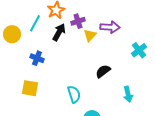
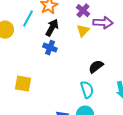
purple cross: (78, 21) -> (83, 11), moved, turned -32
blue cross: (37, 58) -> (50, 48), moved
cyan semicircle: (74, 94) -> (87, 90), moved

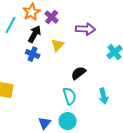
purple cross: (83, 11) -> (52, 17), moved
yellow triangle: (83, 31) -> (58, 45), moved

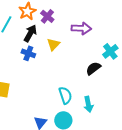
black semicircle: (79, 73) -> (93, 68), moved
cyan arrow: (104, 96) -> (88, 104), moved

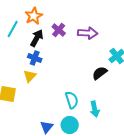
purple cross: (47, 16) -> (59, 30), moved
yellow triangle: (53, 44) -> (30, 76), moved

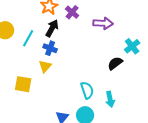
cyan line: (13, 29) -> (28, 38), moved
purple cross: (59, 30) -> (72, 12), moved

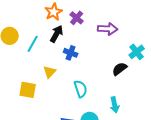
blue cross: (50, 48) -> (71, 53), moved
cyan semicircle: (87, 90) -> (81, 89), moved

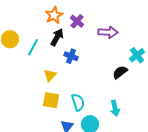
cyan semicircle: (81, 89) -> (78, 102), moved
yellow square: (28, 90) -> (51, 100), moved

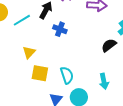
cyan line: (33, 47) -> (22, 20), turned 30
yellow triangle: (50, 75) -> (29, 52), moved

